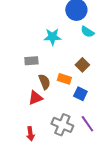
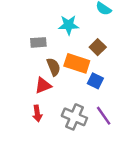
cyan star: (52, 37) -> (69, 25), moved
orange rectangle: (64, 79) -> (77, 63), size x1.5
red arrow: (30, 134) -> (37, 113), moved

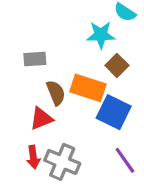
cyan star: (69, 25) -> (101, 35), moved
blue square: (95, 81) -> (114, 112), size x1.5
gray cross: (74, 117) -> (62, 162), moved

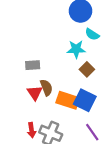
orange rectangle: (88, 88) -> (68, 100), moved
red triangle: (41, 118) -> (35, 93), moved, turned -42

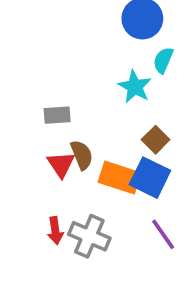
cyan semicircle: (92, 34) -> (163, 60), turned 80
cyan star: (76, 49) -> (135, 87), turned 30
brown square: (87, 69) -> (156, 140), moved

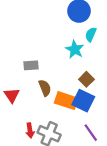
red triangle: (61, 164) -> (12, 95), moved

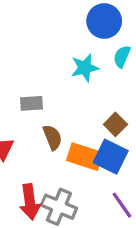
cyan star: (75, 49) -> (85, 68), moved, turned 30
red arrow: (30, 130) -> (30, 202), size x1.5

